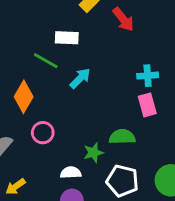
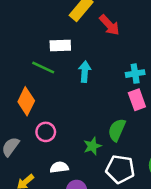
cyan arrow: (80, 78) -> (85, 72), moved, turned -36
green semicircle: (122, 137) -> (117, 130), turned -60
white semicircle: (71, 173) -> (59, 167), moved

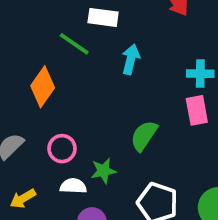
green semicircle: (117, 130) -> (144, 136), moved
pink circle: (46, 132) -> (62, 149), moved
green star: (92, 146) -> (103, 171), moved

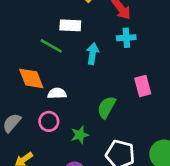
cyan cross: (200, 74) -> (126, 38), moved
orange diamond: (43, 87) -> (31, 78), turned -52
white semicircle: (73, 186) -> (57, 93), moved

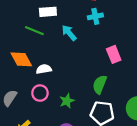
cyan arrow: (93, 54) -> (69, 33), turned -42
green semicircle: (107, 107) -> (100, 84), moved

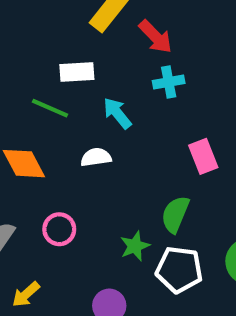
white semicircle: (44, 69) -> (96, 157), moved
green star: (67, 101) -> (135, 246), moved

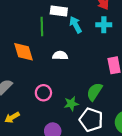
green line: (50, 108) -> (42, 27), turned 54
cyan arrow: (117, 113) -> (76, 25), moved
pink circle: (59, 229) -> (43, 93), moved

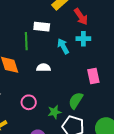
cyan arrow: (76, 25) -> (63, 46), moved

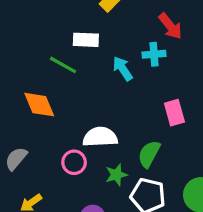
red arrow: (81, 17) -> (170, 26), moved
green line: (26, 41) -> (63, 65), turned -54
white semicircle: (44, 68) -> (100, 137), moved, size x1.5

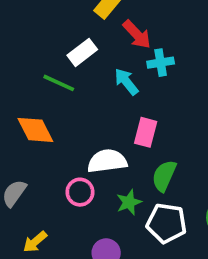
red arrow: (170, 26) -> (137, 34), moved
white rectangle: (86, 40) -> (82, 52), turned -35
pink rectangle: (174, 113) -> (146, 132), moved, turned 35

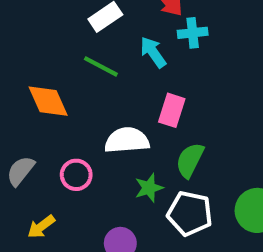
green line: (59, 83) -> (101, 66), moved
pink circle: (80, 192) -> (76, 175), moved

